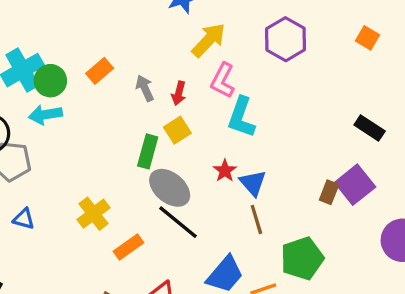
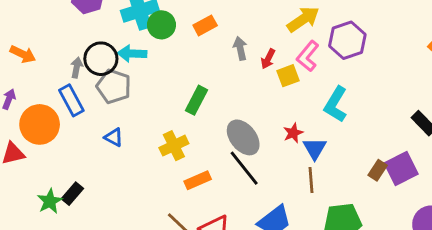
purple hexagon: (286, 39) -> (347, 40), moved
cyan arrow: (45, 115) -> (132, 54), moved
cyan L-shape: (241, 117) -> (336, 104), moved
yellow square: (177, 130) -> (288, 76), moved
green rectangle: (148, 151) -> (197, 100), moved

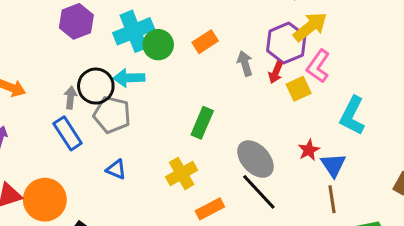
purple hexagon: (347, 40) -> (286, 43), moved
orange circle: (40, 124) -> (45, 200), moved

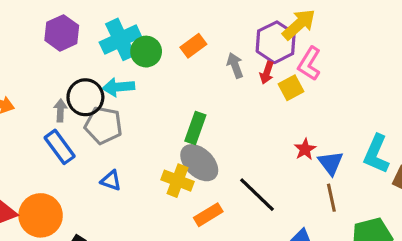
cyan L-shape: (352, 116) -> (376, 154), moved
gray ellipse: (255, 159) -> (199, 163), moved
yellow cross: (182, 173) -> (177, 181), turned -36

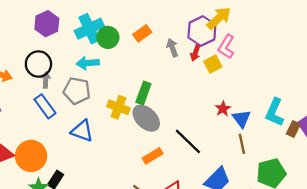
black circle: (85, 97) -> (38, 64), moved
blue triangle: (111, 181) -> (82, 131), size x1.5
yellow cross: (177, 181) -> (118, 107), moved

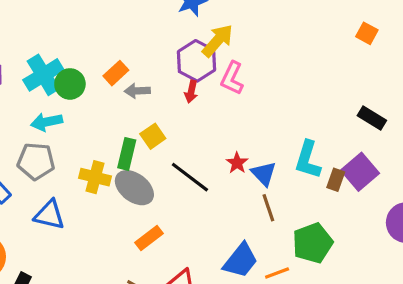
gray arrow: (172, 48) -> (137, 91), moved, turned -66
yellow square: (213, 64) -> (153, 136), moved
black line: (188, 141) -> (190, 177), moved

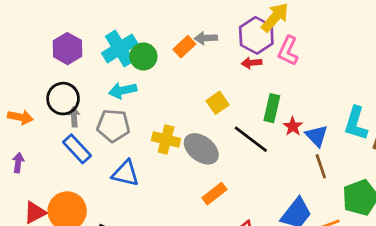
gray arrow: (137, 91) -> (206, 38), moved
red arrow: (191, 92) -> (252, 63), turned 72
green rectangle: (127, 154) -> (272, 108), moved

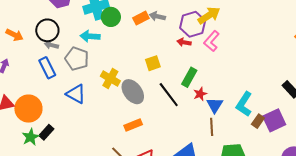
gray arrow: (74, 117) -> (51, 45), turned -88

